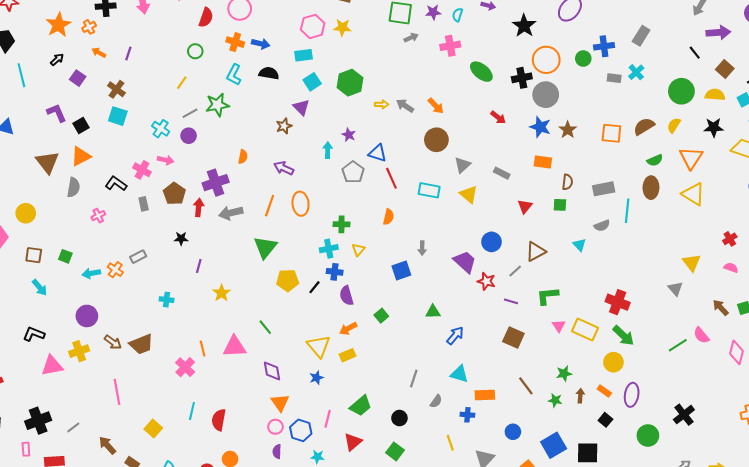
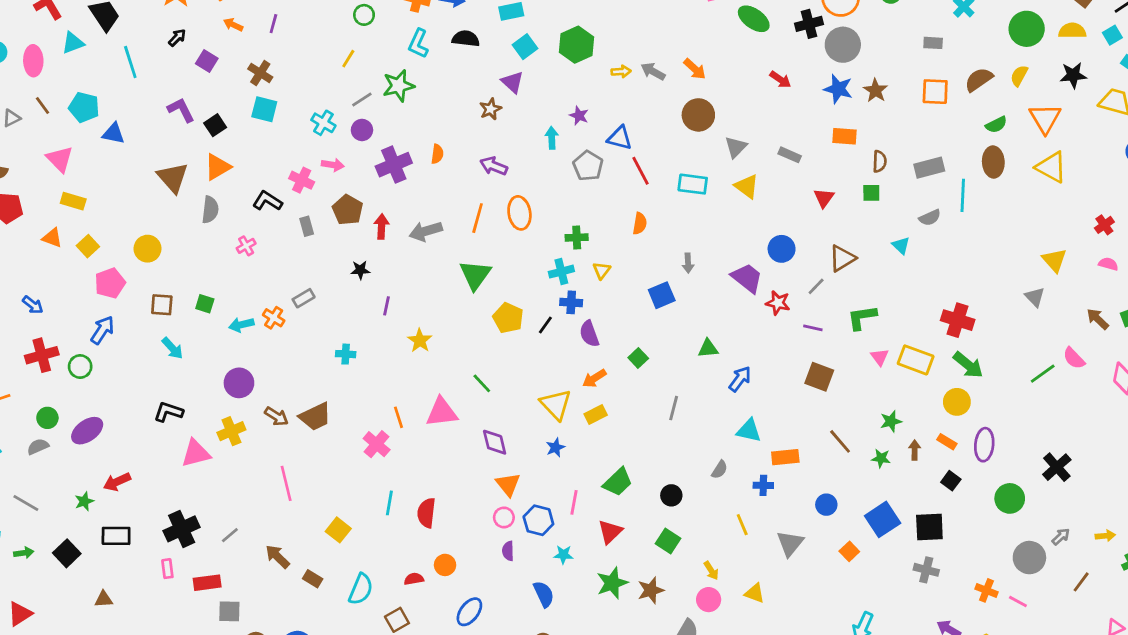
gray rectangle: (614, 78) -> (933, 43), moved
purple cross: (216, 183) -> (394, 165), moved
yellow pentagon: (288, 280) -> (508, 318), turned 30
gray line: (414, 378) -> (674, 408), moved

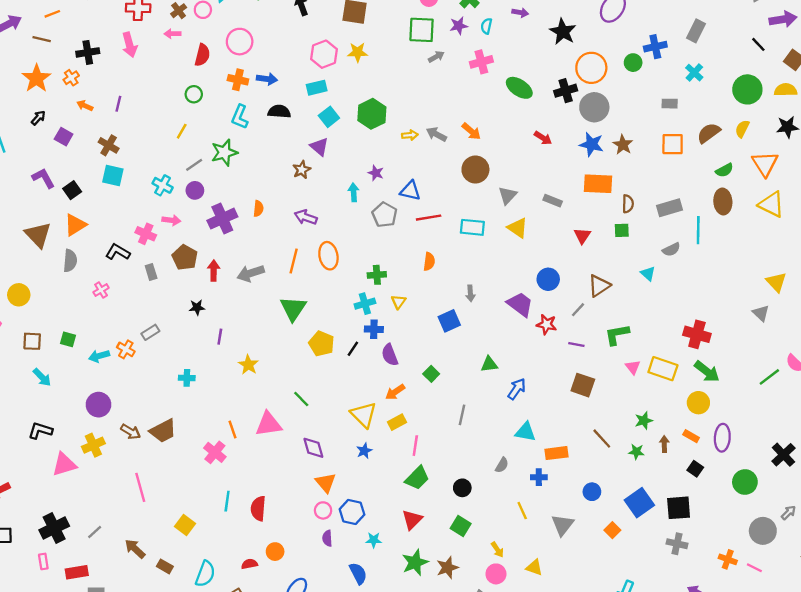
orange rectangle: (845, 136) -> (598, 184), size x1.4
red line: (641, 171) -> (429, 218), turned -70
pink line: (574, 502) -> (415, 446), moved

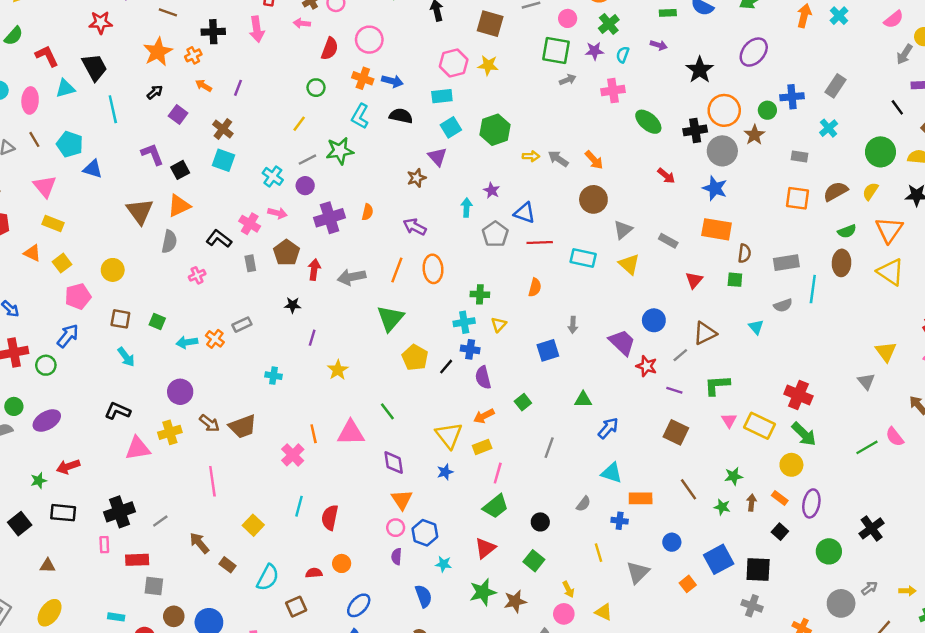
brown star: (623, 145) -> (754, 135), moved

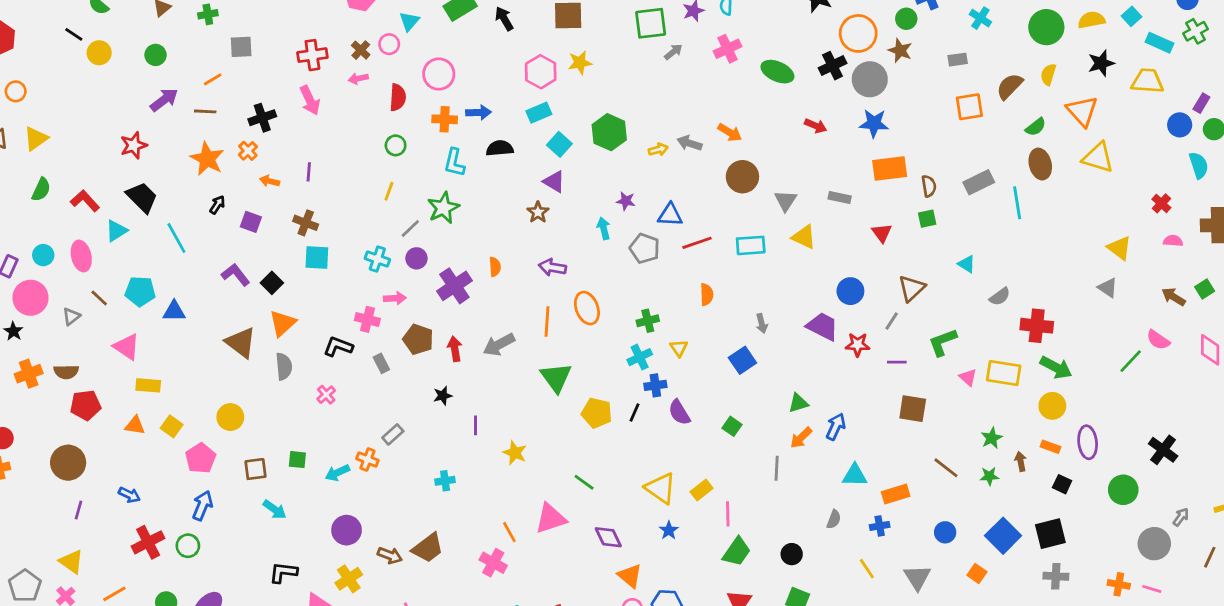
gray semicircle: (783, 305) -> (1000, 297), moved
orange arrow: (484, 416) -> (801, 438), moved

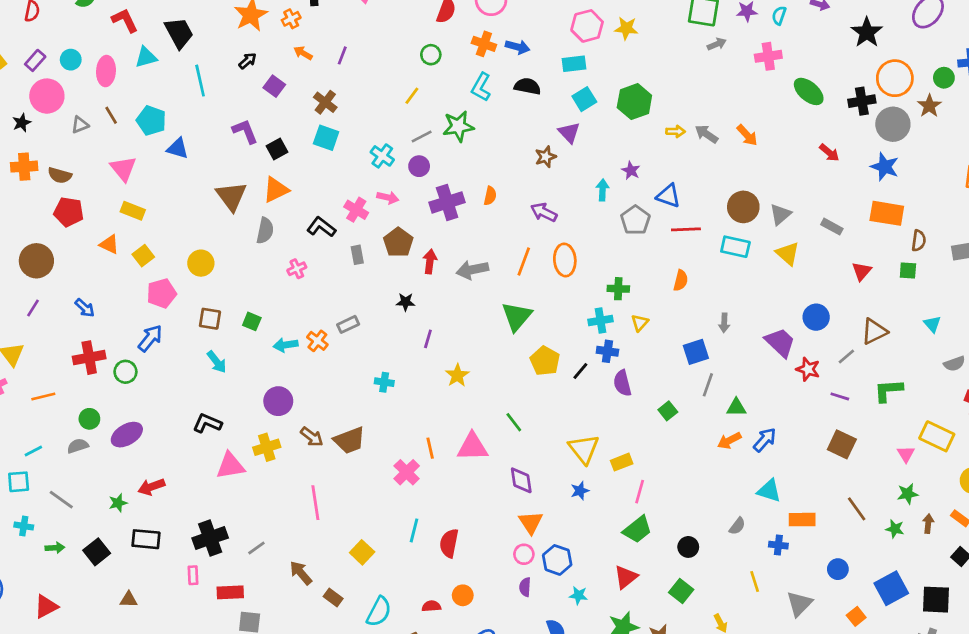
brown circle: (742, 177) -> (743, 207), moved
pink triangle: (968, 377) -> (906, 454), moved
gray line: (777, 468) -> (708, 385), moved

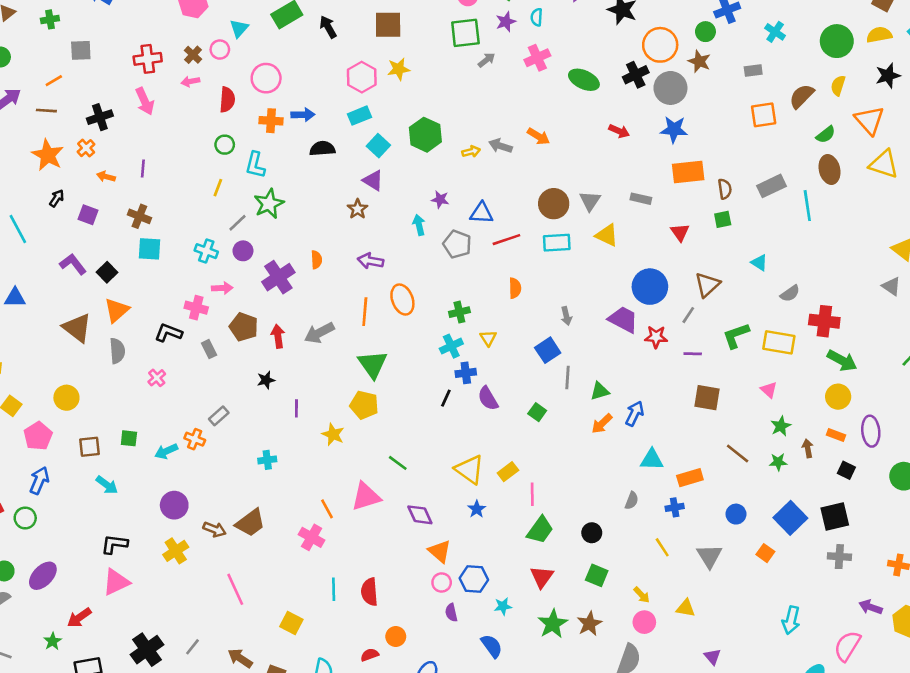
cyan L-shape: (481, 87) -> (255, 165), moved
blue circle: (816, 317) -> (650, 287), size x1.4
yellow pentagon: (545, 361) -> (364, 405), moved
yellow rectangle: (937, 436) -> (779, 342), moved
pink triangle: (230, 466) -> (116, 582), moved

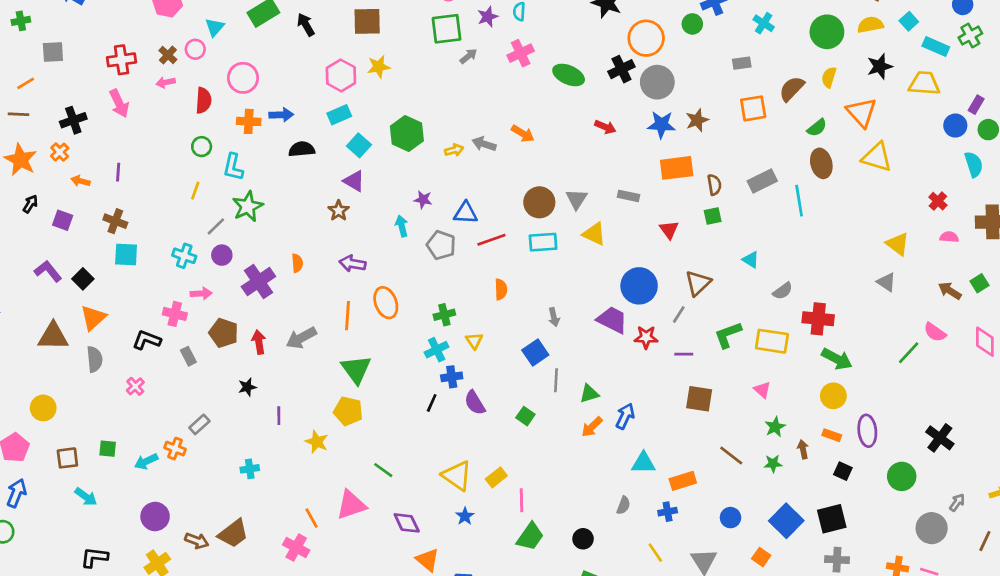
brown star: (699, 61) -> (697, 120), moved, turned 30
brown triangle: (77, 328) -> (53, 336), turned -36

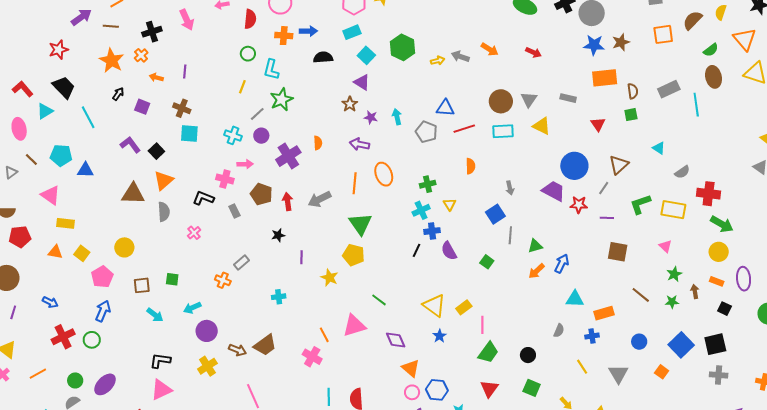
red arrow: (605, 127) -> (533, 52), moved
purple star: (423, 200) -> (371, 117), moved
cyan arrow: (146, 461) -> (192, 308), moved

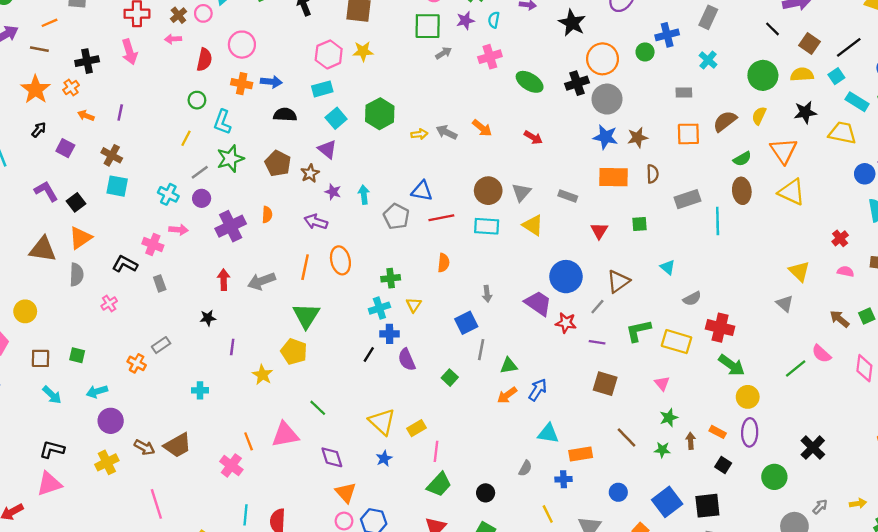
brown semicircle: (633, 91) -> (653, 174), moved
brown pentagon: (261, 194) -> (278, 163), moved
yellow circle: (719, 252) -> (748, 397), moved

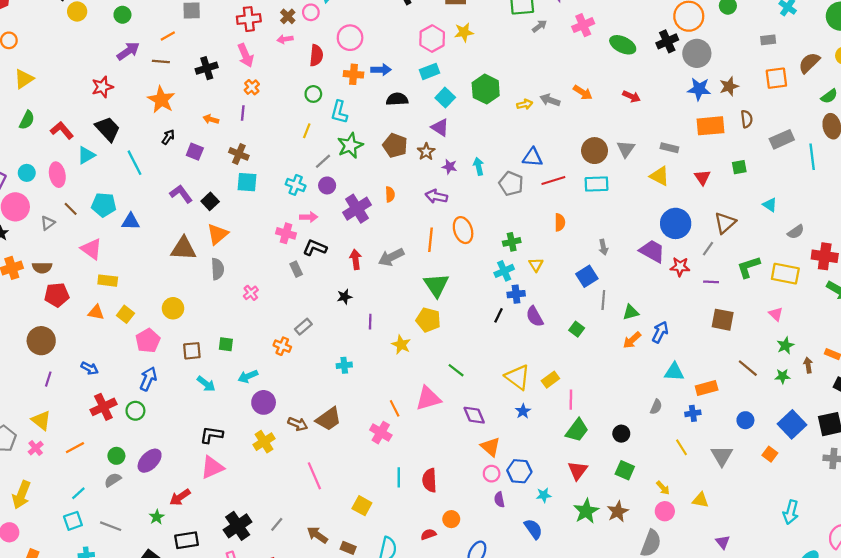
orange cross: (71, 88) -> (252, 87), moved
yellow triangle: (533, 225) -> (660, 176), moved
black L-shape: (125, 264) -> (315, 248), moved

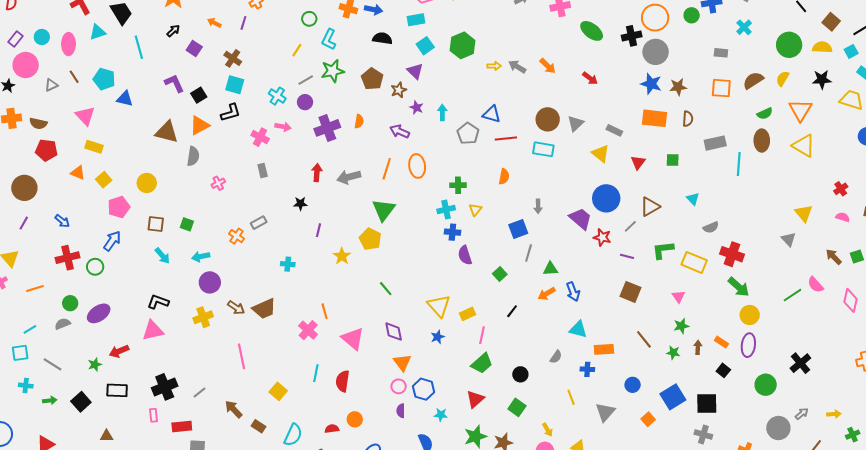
black L-shape: (315, 248) -> (231, 113), moved, turned 130
black line: (499, 315) -> (512, 311), moved
blue arrow: (660, 332) -> (573, 292), turned 120
pink triangle: (428, 398) -> (353, 339), moved, turned 45

